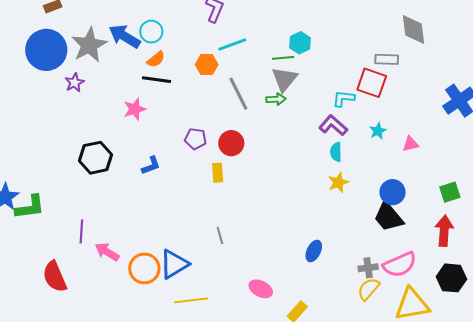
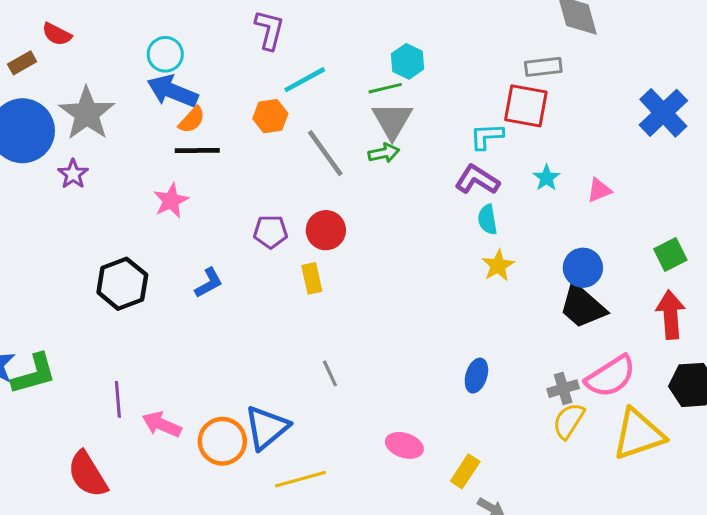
cyan circle: (151, 32) -> (165, 54), moved
blue arrow: (124, 36) -> (172, 91), moved

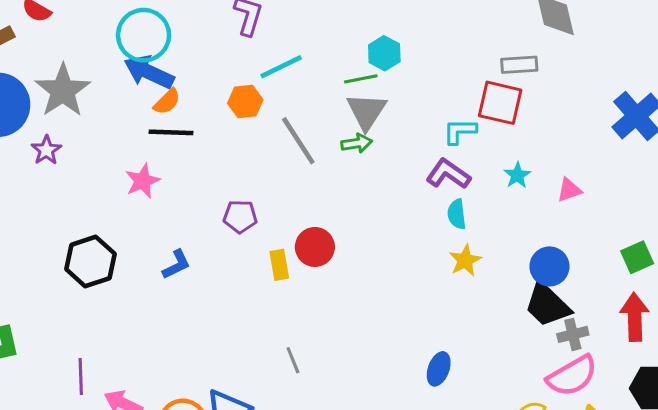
cyan circle: (165, 54) -> (144, 35), size x1.5
red circle: (326, 230) -> (315, 247), moved
gray cross: (563, 389) -> (573, 334), moved

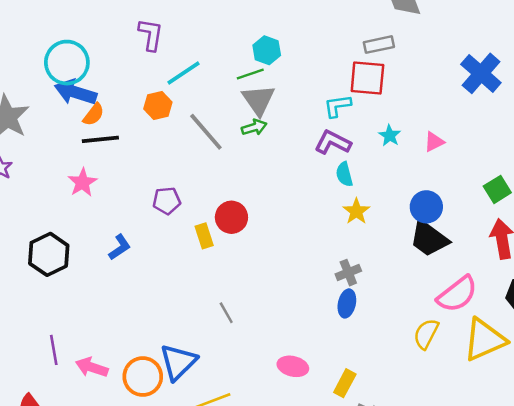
gray cross: (573, 334) -> (348, 273), moved

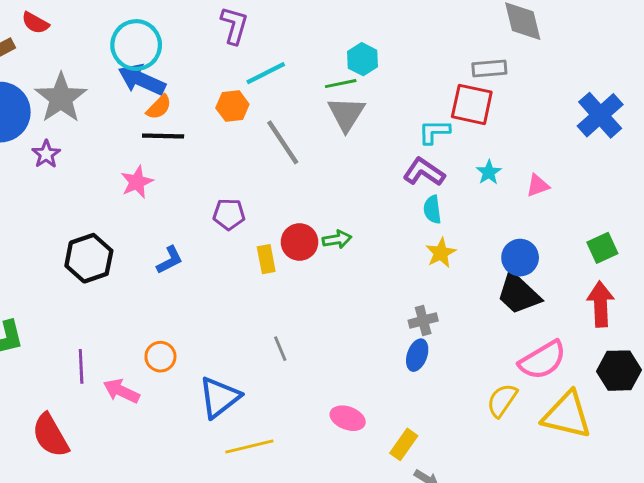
green arrow: (254, 127) -> (337, 239), moved
yellow triangle: (485, 340) -> (567, 415), turned 30
orange circle: (143, 377) -> (160, 357), moved, size x0.7

